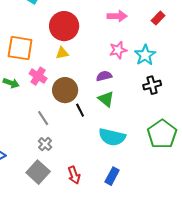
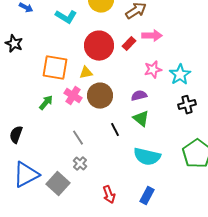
red rectangle: (158, 18) -> (129, 44), moved
yellow triangle: (62, 53) -> (86, 73), moved
green arrow: (11, 83) -> (46, 103), turned -70
brown circle: (65, 90) -> (100, 96), moved
gray square: (38, 172) -> (58, 184), moved

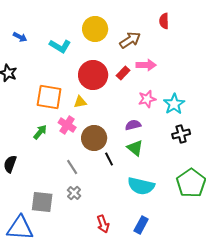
brown circle: (100, 96) -> (94, 138), moved
blue triangle: (26, 175) -> (20, 228), moved, turned 32
gray square: (58, 184) -> (42, 202), moved, turned -35

